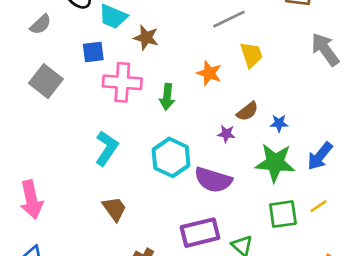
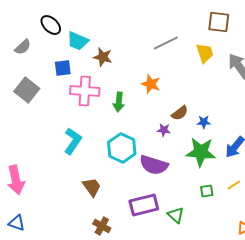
yellow trapezoid: (251, 55) -> (205, 53), moved
brown trapezoid: (114, 209) -> (92, 187), moved
green square: (283, 214) -> (207, 191), size x0.6

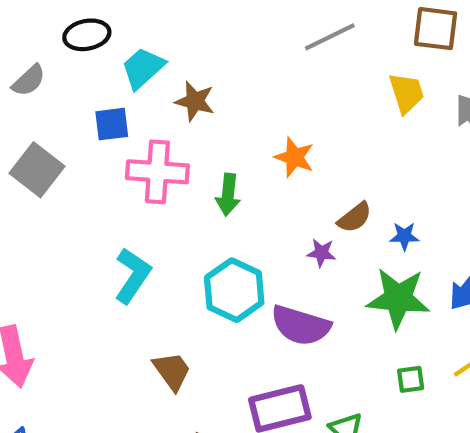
black ellipse: (51, 25) -> (87, 35), turned -55
cyan trapezoid: (78, 41) -> (143, 68), turned 115
gray line: (166, 43) -> (330, 37), moved

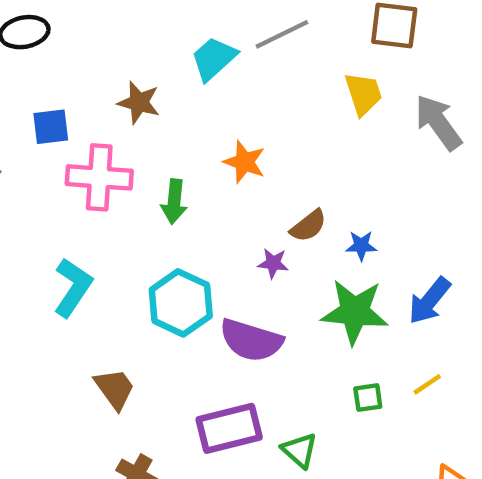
cyan trapezoid: (143, 68) -> (214, 59), moved

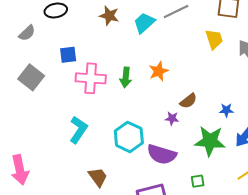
brown star: (139, 103) -> (109, 16), moved
orange star: (245, 162) -> (159, 71), turned 30
green arrow: (174, 202) -> (126, 77), moved
blue star: (361, 246) -> (226, 110), moved
green square: (368, 398) -> (198, 181), moved

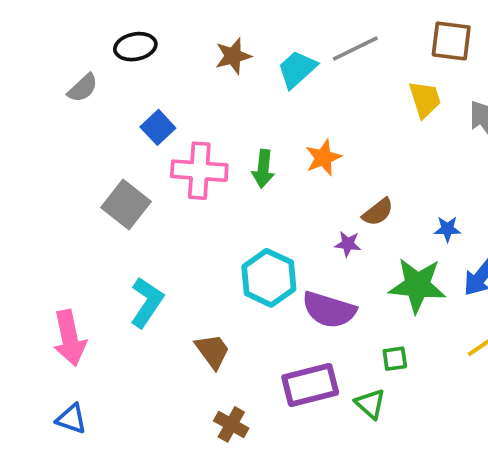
brown star: (109, 16) -> (233, 56), turned -30
blue square: (68, 55) -> (158, 127), turned -36
gray square: (31, 77) -> (126, 205), moved
cyan L-shape: (78, 130) -> (147, 302), moved

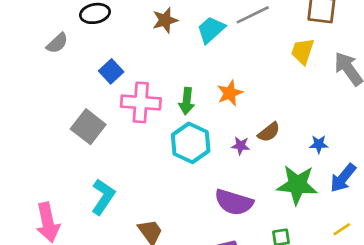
yellow trapezoid: (425, 99) -> (303, 51), turned -144
purple star: (348, 244) -> (241, 146), moved
cyan hexagon: (269, 278) -> (191, 143), moved

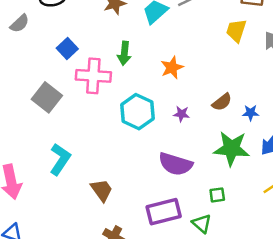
green arrow: (187, 101) -> (124, 53), moved
brown semicircle: (269, 132) -> (222, 102), moved

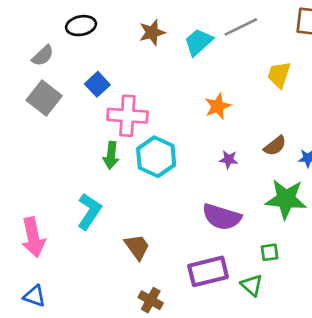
yellow trapezoid: (236, 31) -> (279, 75), moved
green arrow: (124, 53) -> (111, 155), moved
gray square: (47, 97) -> (44, 98), moved
cyan hexagon: (137, 112) -> (156, 157), moved

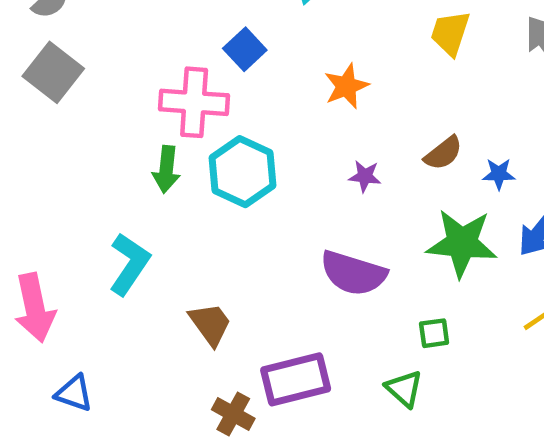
blue square: (97, 84) -> (245, 49), moved
purple rectangle: (208, 271) -> (296, 379), moved
blue triangle: (35, 296) -> (74, 393), moved

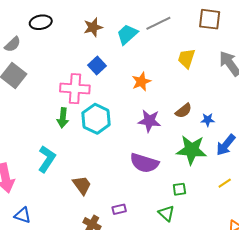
purple star: (365, 176) -> (149, 121), size x1.6
purple rectangle: (296, 379) -> (119, 209), size x0.5

